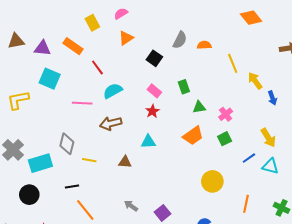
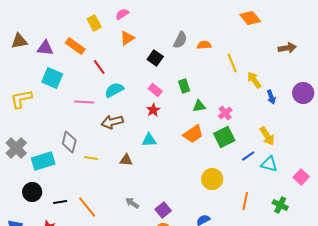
green square: (225, 139) -> (224, 137), size x1.5
black line: (72, 186) -> (60, 202), moved

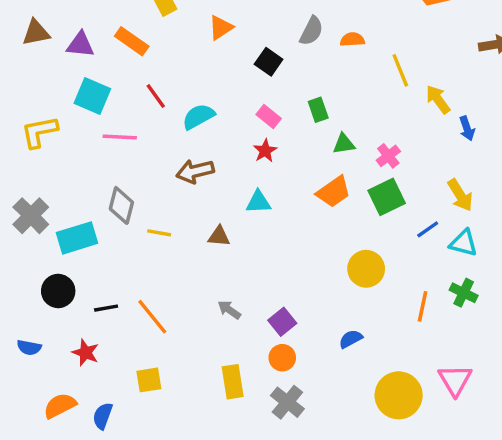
red line: (99, 67) -> (156, 96), moved
pink line: (84, 102) -> (120, 137), moved
green cross: (280, 205) -> (464, 293), moved

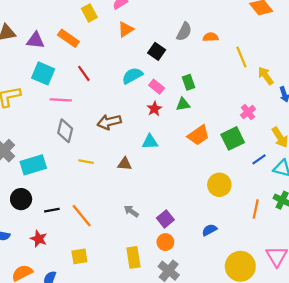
cyan semicircle: (198, 117) -> (132, 76), moved
green triangle: (344, 144) -> (183, 104), moved
pink cross: (388, 156) -> (248, 112), moved
gray diamond: (121, 205) -> (65, 131), moved

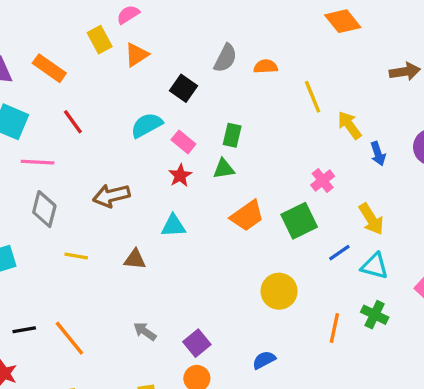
yellow rectangle: (89, 13) -> (100, 40), moved
green rectangle: (189, 82) -> (232, 135), turned 32

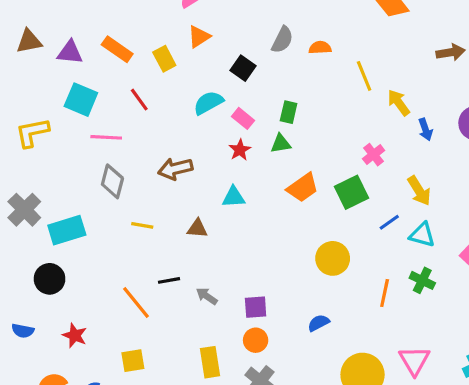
yellow rectangle: (100, 40) -> (164, 59), moved
black line: (24, 330) -> (169, 280), moved
purple square: (197, 343) -> (256, 307), turned 35

